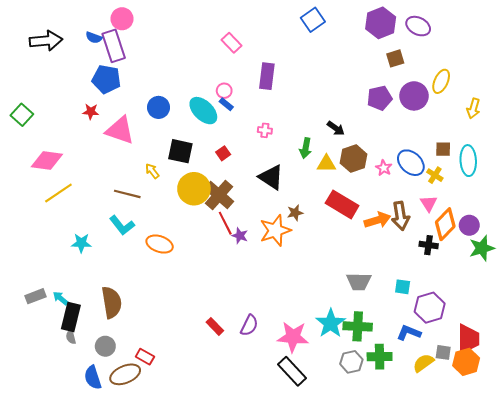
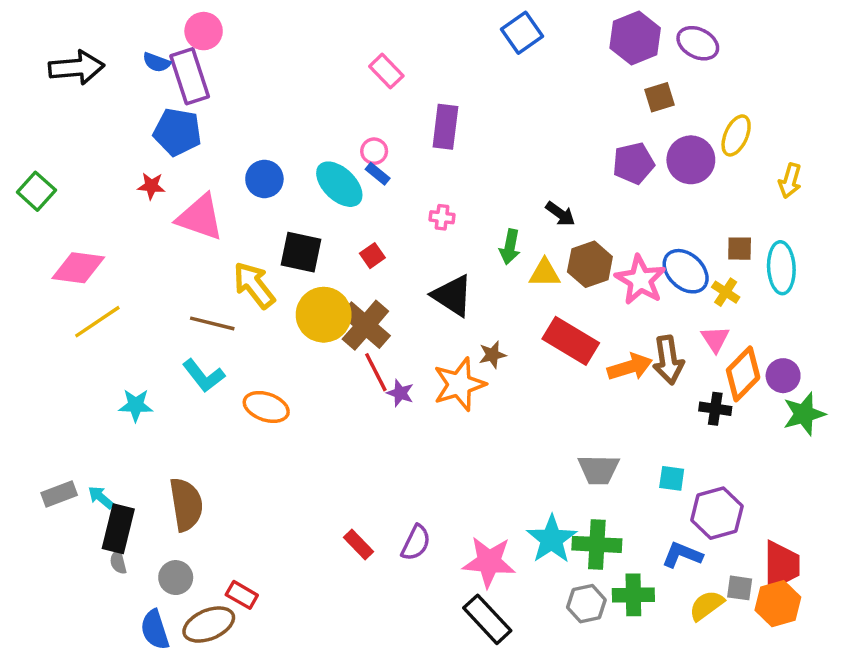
pink star: (384, 168) -> (640, 280), size x1.8
yellow arrow: (152, 171) -> (254, 285), size x1.8

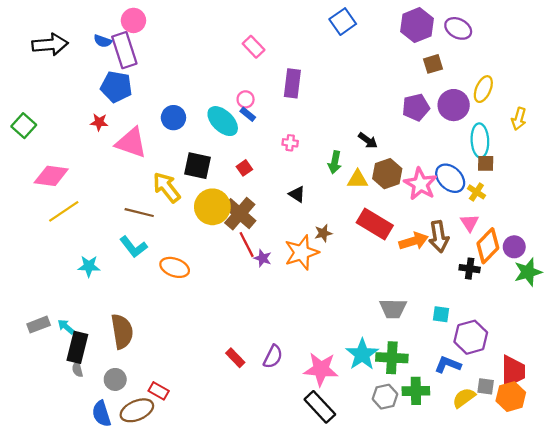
cyan ellipse: (781, 268) -> (480, 140), moved
black triangle: (452, 296) -> (297, 194), size x0.6

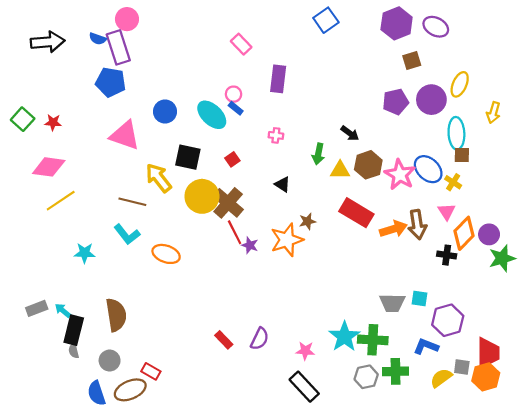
red star: (99, 122) -> (53, 122), moved
gray trapezoid: (393, 309) -> (392, 303), moved
pink star: (321, 369) -> (305, 351), size x0.6

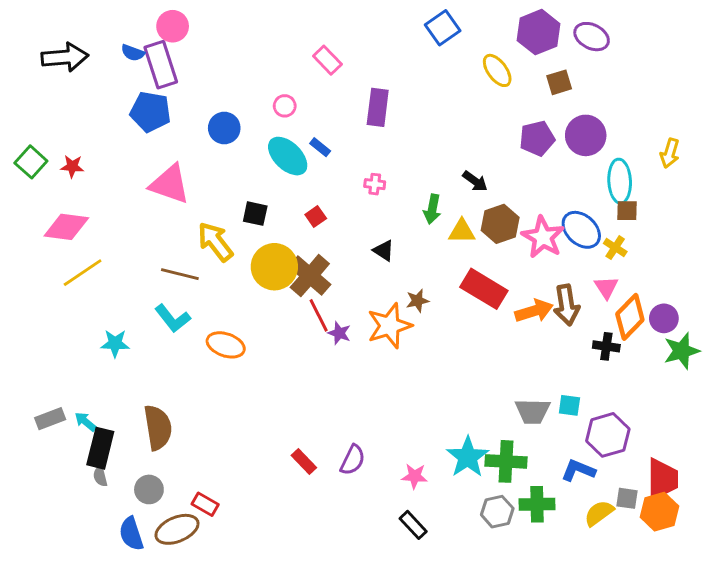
yellow ellipse: (460, 84) -> (497, 70), moved, turned -60
pink circle: (234, 94) -> (285, 106), moved
blue circle: (165, 112) -> (224, 128), moved
black square: (188, 157) -> (255, 214), size x0.7
black rectangle: (304, 387) -> (413, 525), size x0.7

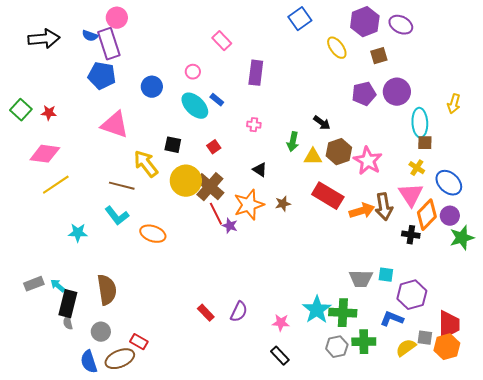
blue ellipse: (581, 230) -> (449, 183), moved
pink triangle: (606, 287) -> (411, 195), size x1.5
orange star: (389, 326) -> (249, 205), moved

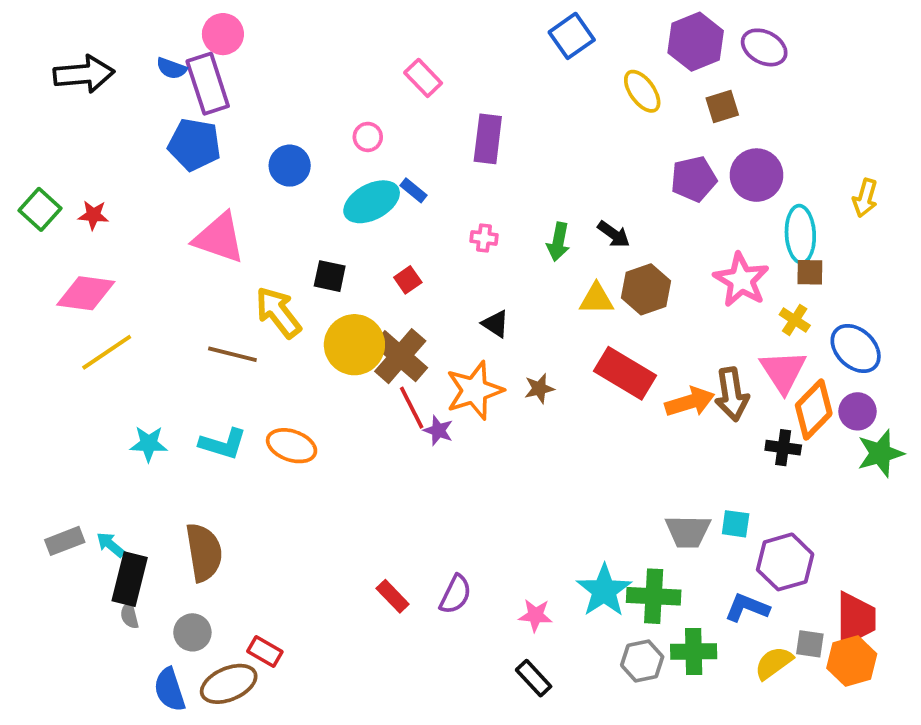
cyan ellipse: (195, 106) -> (372, 202), turned -72
green arrow: (293, 142) -> (558, 242), moved
pink star: (368, 161) -> (741, 280), moved
cyan L-shape: (117, 216) -> (223, 444), moved, turned -35

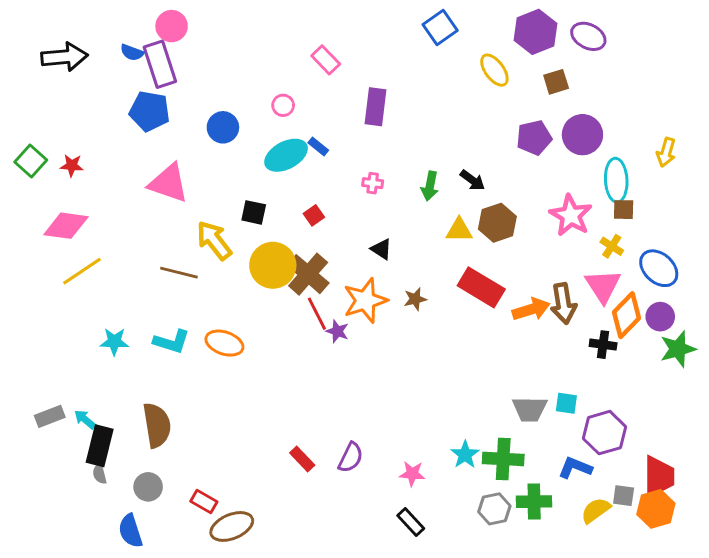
cyan star: (604, 591) -> (465, 455), size x0.7
brown ellipse: (229, 684) -> (232, 526), moved

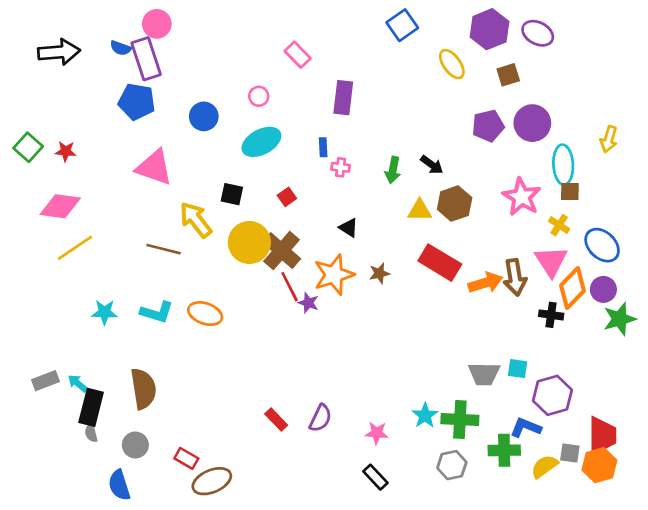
blue rectangle: (318, 146) -> (323, 147), moved, turned 48
green cross: (534, 502) -> (504, 450), moved

